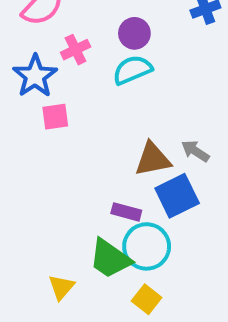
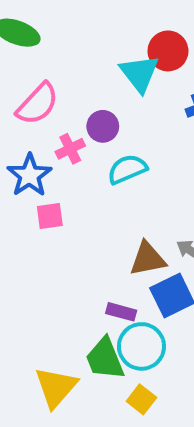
purple circle: (134, 33) -> (103, 126), moved
green trapezoid: (110, 259) -> (105, 359), turned 33
yellow triangle: (61, 287) -> (56, 387), size x1.6

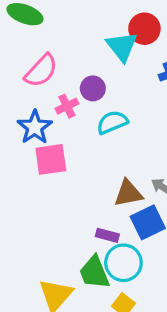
pink square: (50, 216) -> (51, 159), size x1.5

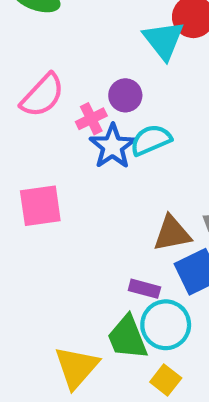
pink semicircle: (41, 71) -> (42, 95), moved
blue star: (35, 127) -> (113, 146), moved
pink square: (51, 159) -> (40, 206), moved

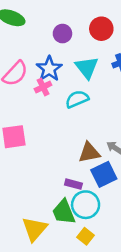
cyan triangle: (164, 40) -> (87, 68), moved
purple circle: (125, 95) -> (62, 34), moved
blue star: (113, 146) -> (49, 69), moved

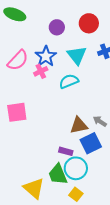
yellow triangle: (35, 229) -> (34, 188), turned -30

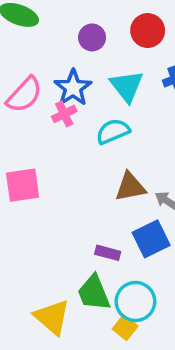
brown triangle: (79, 125) -> (130, 187), moved
cyan circle: (76, 168) -> (135, 301), moved

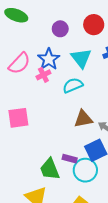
green trapezoid: (94, 293) -> (50, 169), moved
cyan circle: (135, 301) -> (85, 170), moved

